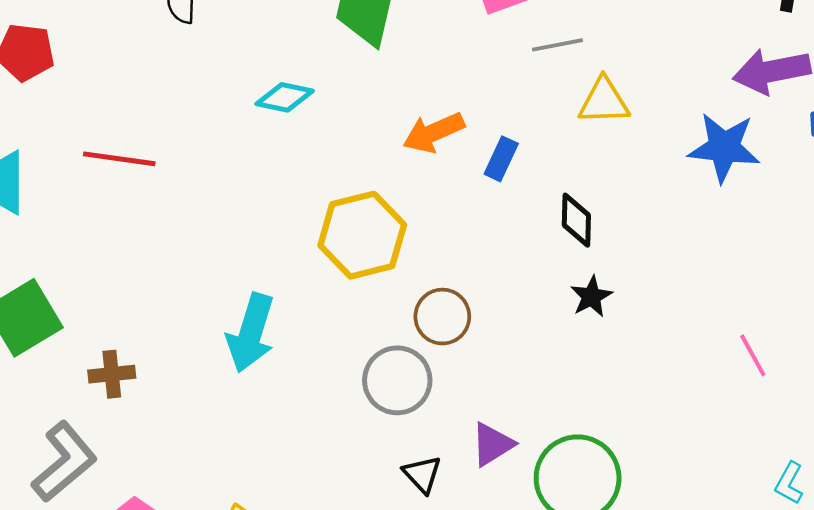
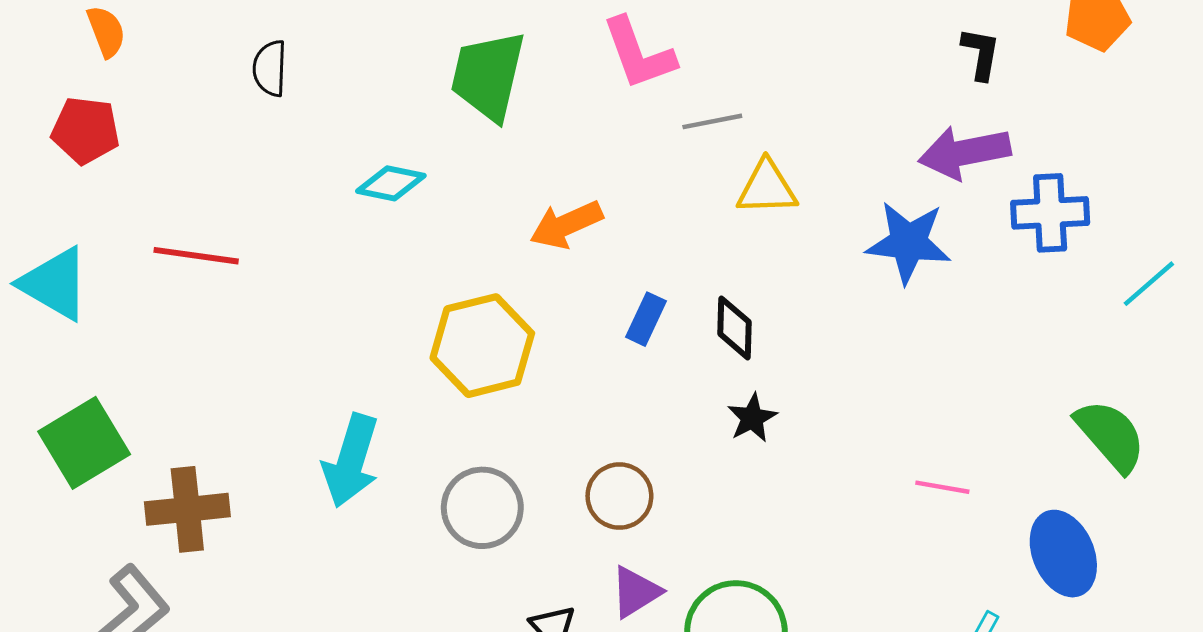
blue rectangle: (501, 159) -> (646, 319), moved
brown circle: (442, 317) -> (619, 496), moved
pink line: (753, 355) -> (942, 487), turned -51
brown cross: (112, 374) -> (187, 509), size x1.5
gray circle: (397, 380) -> (482, 508), moved

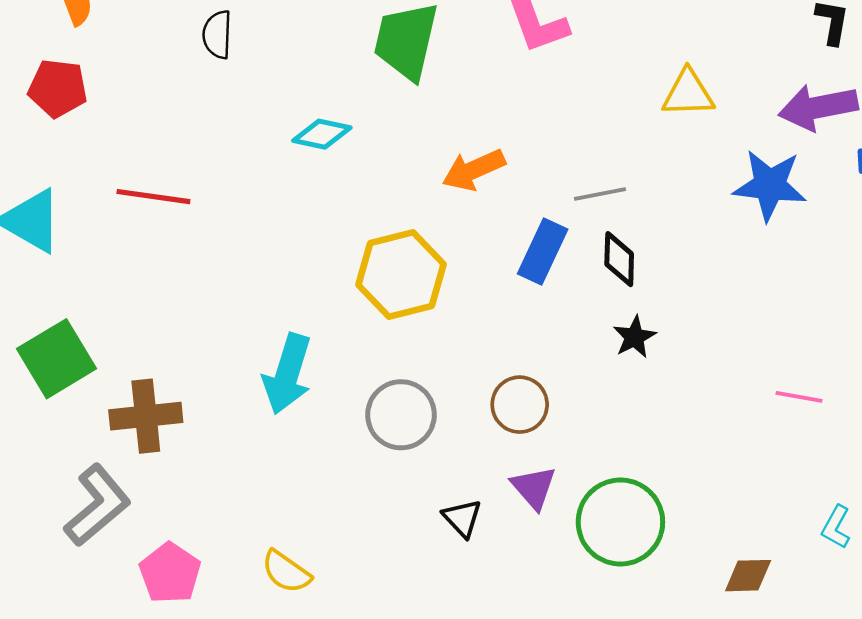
gray line: (712, 121) -> (600, 194), moved
yellow triangle: (767, 188) -> (688, 93), moved
blue rectangle: (646, 319) -> (543, 251), size x1.4
purple triangle: (636, 592) -> (534, 488), turned -39

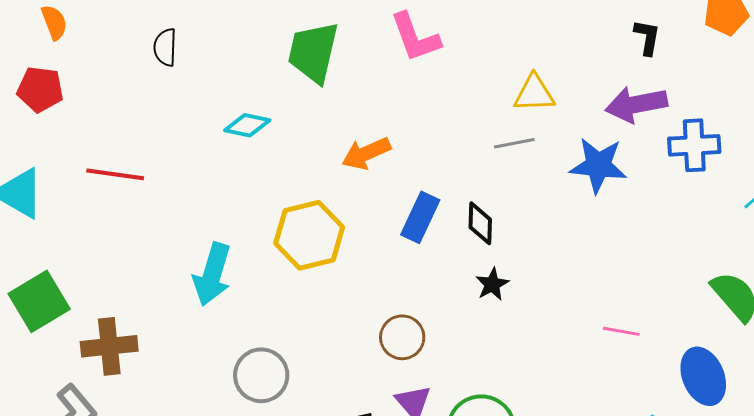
gray line: (600, 194) -> (514, 143), moved
cyan arrow: (287, 374) -> (212, 274), moved
gray circle: (401, 415) -> (261, 375), moved

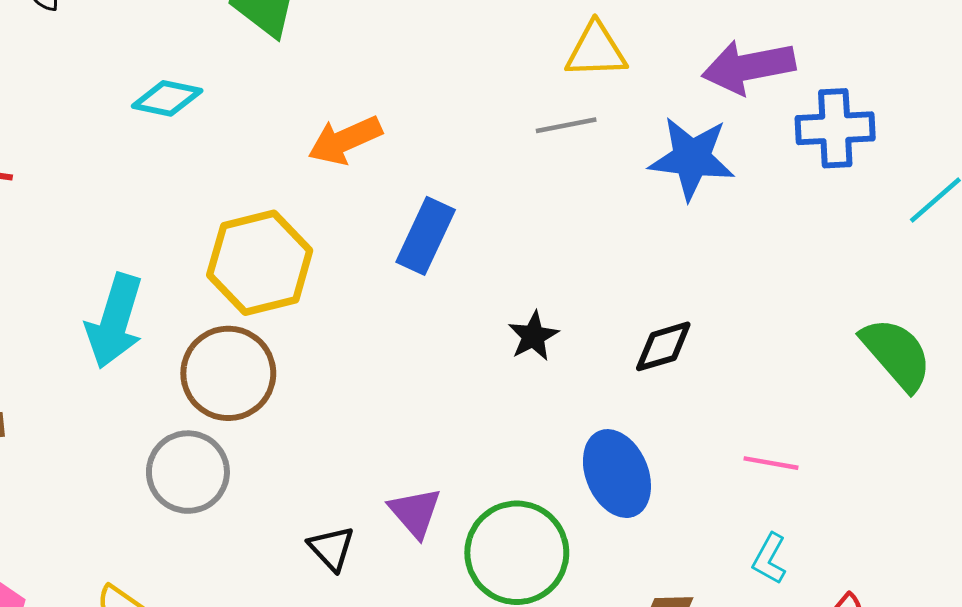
black diamond: (480, 223) -> (663, 346), moved, turned 72
pink line: (621, 331) -> (771, 463), moved
brown circle: (402, 337) -> (228, 373), moved, size x1.4
blue ellipse: (703, 376) -> (617, 474), moved

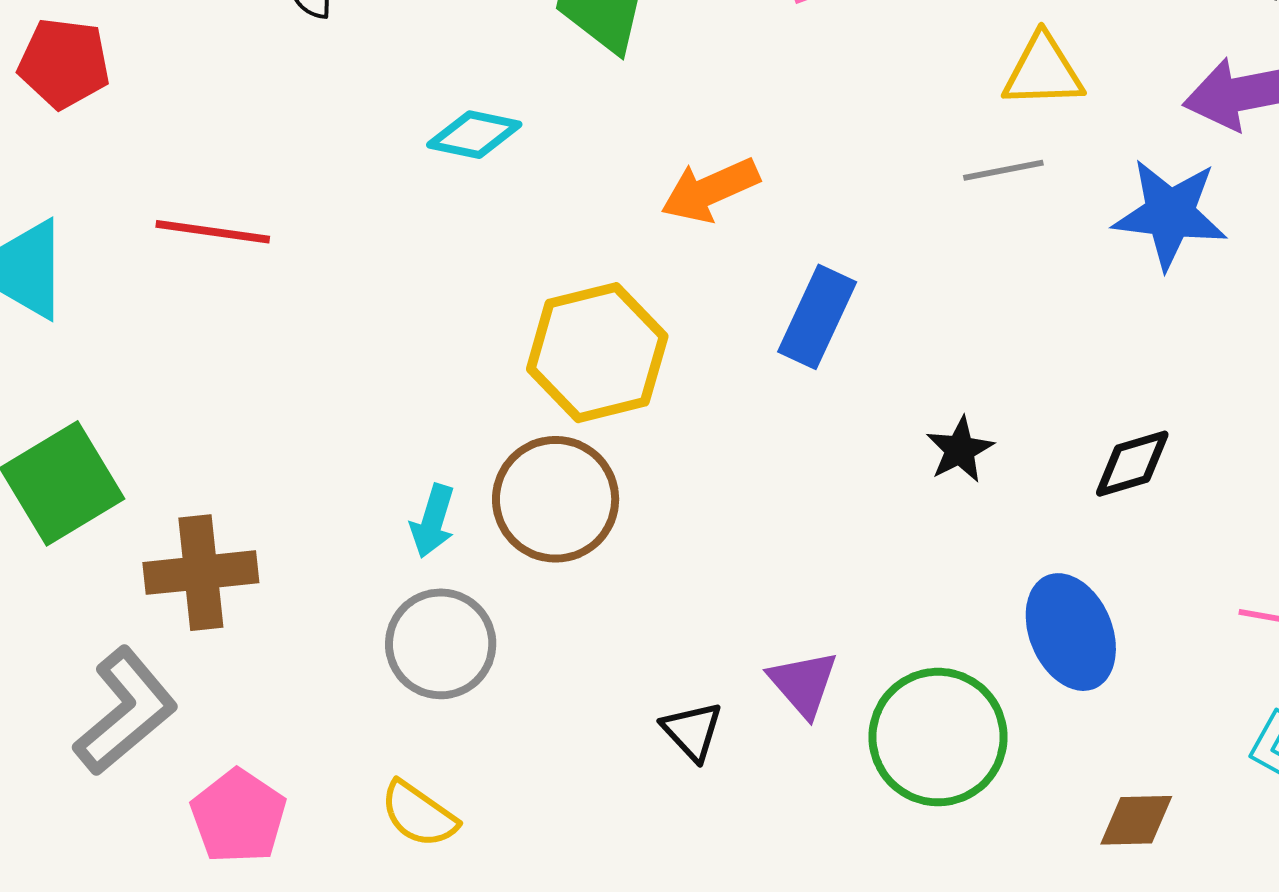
cyan arrow: (115, 321) -> (433, 521), moved, size x0.6
gray circle: (188, 472) -> (441, 644), moved

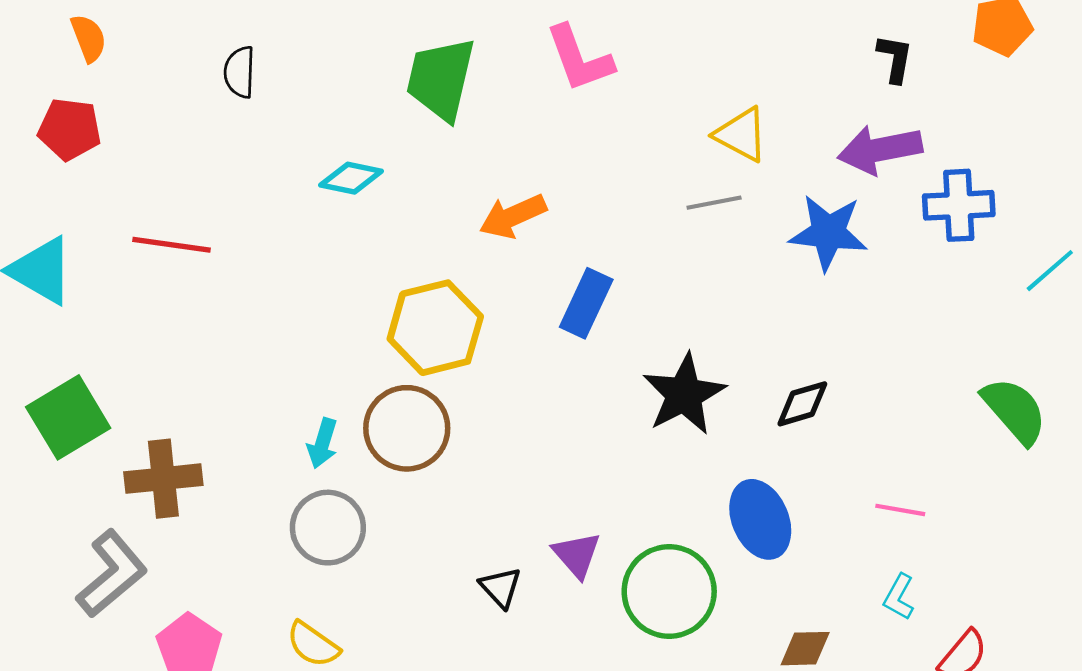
yellow triangle: (1043, 71) -> (741, 135), turned 30
black star: (960, 450) -> (684, 394), size x1.8

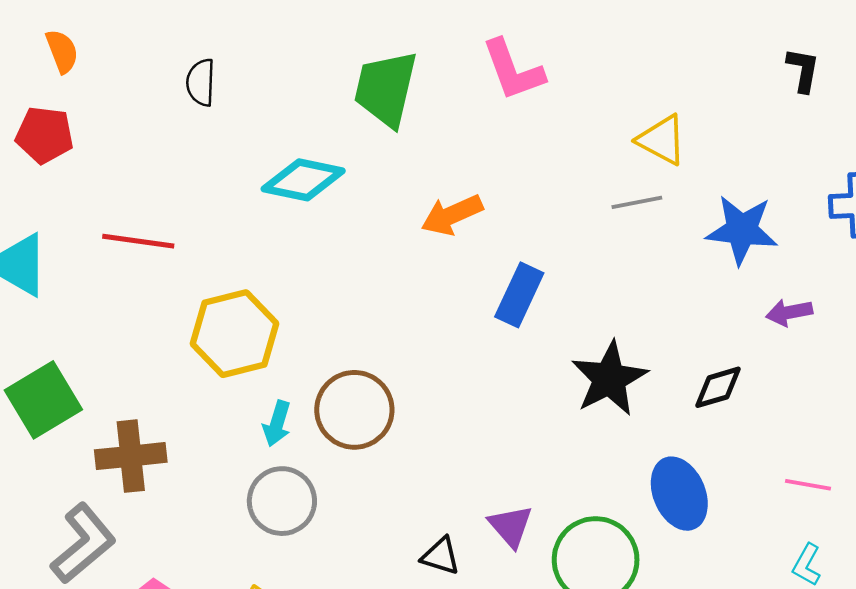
purple arrow: (880, 150) -> (789, 312), moved, size x0.6
cyan diamond: (351, 178) -> (303, 180), size x1.4
yellow hexagon: (435, 328) -> (234, 334), moved
black triangle: (501, 587) -> (441, 556), turned -30

